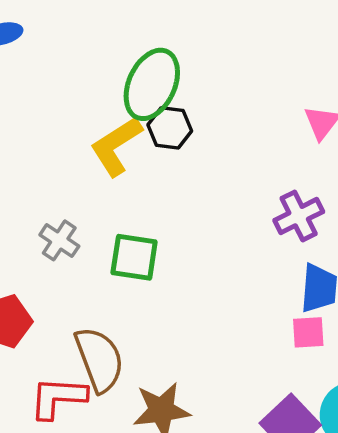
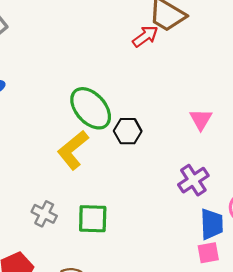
green ellipse: (152, 84) -> (91, 108), turned -60
black hexagon: (170, 128) -> (128, 131), moved

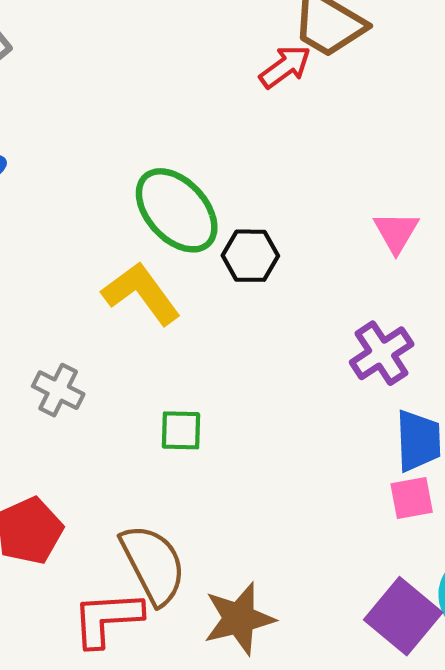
yellow L-shape: (73, 150) -> (141, 293), turned 93
gray cross: (44, 214) -> (58, 390), moved
green square: (93, 219) -> (181, 430), size x0.7

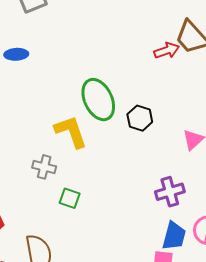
black hexagon: (250, 256) -> (140, 118), moved
gray cross: (58, 390) -> (44, 167), moved, turned -30

